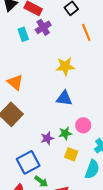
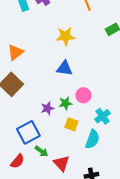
orange triangle: (15, 82) -> (15, 52), turned 42

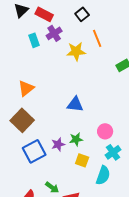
yellow star: (65, 36) -> (76, 51), moved
pink circle: (83, 95) -> (105, 131), moved
blue square: (28, 132) -> (34, 151), moved

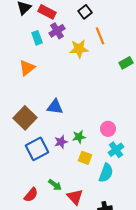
orange triangle: (26, 88) -> (27, 68), moved
blue triangle: (75, 104) -> (55, 107), moved

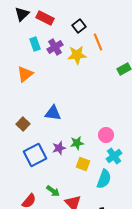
black square: (85, 12) -> (79, 26), moved
purple cross: (57, 31) -> (55, 47), moved
brown square: (25, 118) -> (23, 124), size x0.6

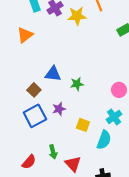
brown square: (23, 124) -> (34, 90), moved
pink circle: (106, 135) -> (119, 90), moved
green star: (77, 143) -> (77, 84), moved
green arrow: (53, 191) -> (53, 152), turned 40

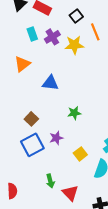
blue triangle: (53, 74) -> (50, 83), moved
yellow square: (83, 125) -> (80, 154), turned 32
red semicircle: (29, 162) -> (12, 191), moved, turned -42

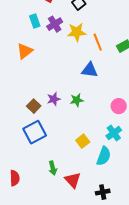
orange line: (95, 32) -> (98, 42), moved
blue triangle: (50, 83) -> (90, 70), moved
purple star: (56, 138) -> (54, 99), moved

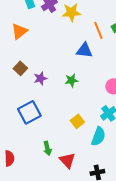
orange line: (98, 42) -> (98, 30), moved
purple star: (54, 99) -> (40, 78), moved
brown square: (34, 106) -> (20, 68), moved

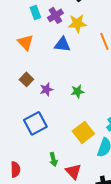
orange triangle: (19, 31) -> (25, 42), turned -36
blue triangle: (84, 50) -> (62, 44), moved
yellow square: (77, 121) -> (83, 132), size x1.5

